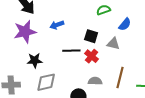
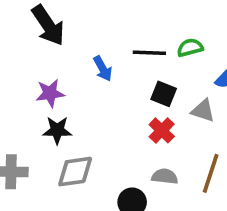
blue arrow: (57, 25) -> (103, 69), turned -104
purple star: (25, 32) -> (50, 93), moved, size x0.7
black line: (71, 51) -> (149, 53), moved

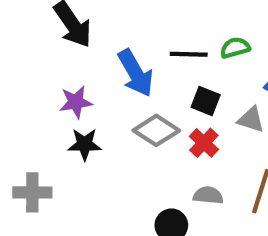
blue arrow: (103, 69) -> (136, 73), size x1.6
gray diamond: (75, 172) -> (156, 130), moved, turned 42

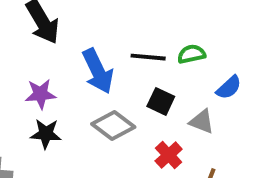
red cross: (204, 143) -> (169, 155), moved

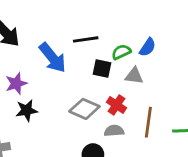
green semicircle: (191, 54) -> (121, 52), moved
gray diamond: (113, 126) -> (84, 109), moved

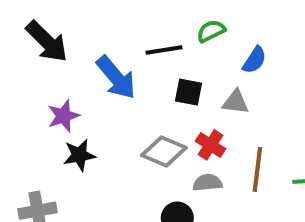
green semicircle: (121, 52) -> (211, 31), moved

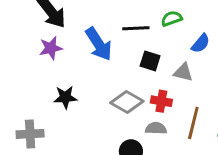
purple star: (64, 116) -> (51, 48), moved
red cross: (210, 145) -> (161, 101), turned -30

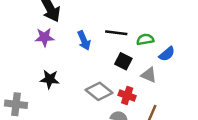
green semicircle: (172, 19) -> (145, 39), moved
blue arrow: (99, 44) -> (84, 41), size x0.7

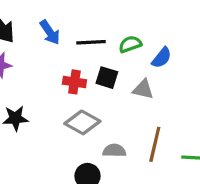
blue arrow: (84, 41) -> (50, 32), moved
red cross: (127, 95) -> (74, 82), moved

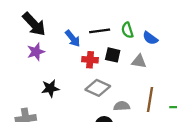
blue arrow: (50, 32) -> (73, 38), moved
green semicircle: (130, 44) -> (127, 30), turned -84
blue semicircle: (162, 58) -> (150, 38), turned 91

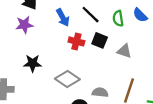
black line: (100, 31) -> (91, 15), turned 42
blue semicircle: (150, 38) -> (140, 15), moved
gray diamond: (98, 88) -> (67, 79), moved

